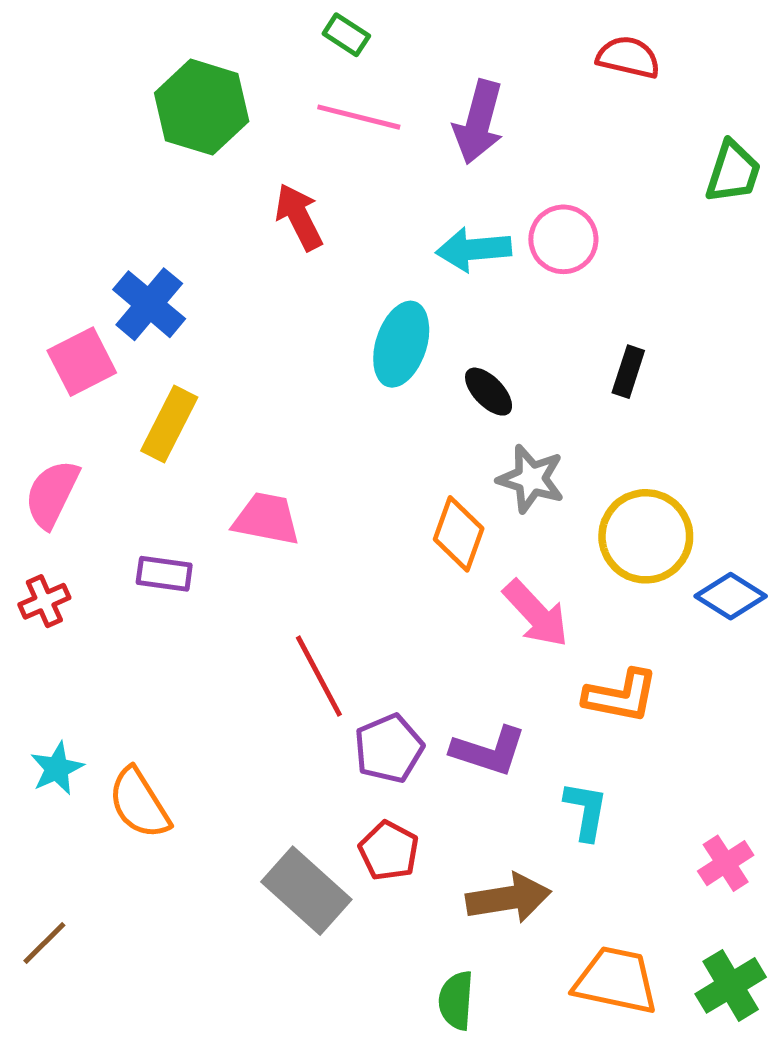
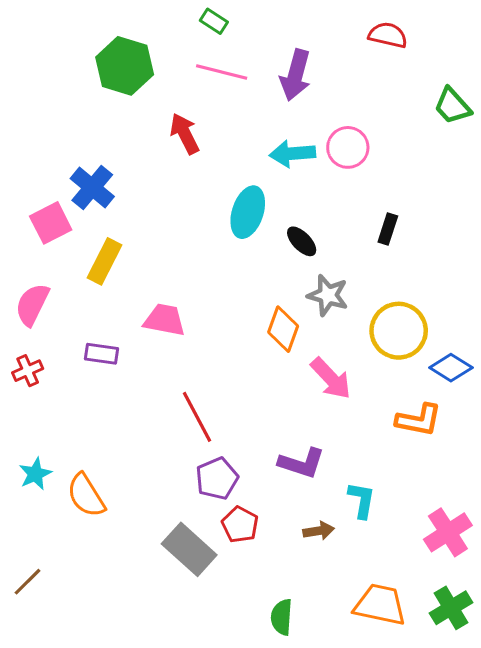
green trapezoid: (733, 172) -> (453, 106), turned 120
orange L-shape: (621, 696) -> (419, 420), moved
purple pentagon: (389, 748) -> (217, 478), moved
pink cross: (726, 863) -> (448, 532), size x1.4
brown arrow: (509, 898) -> (319, 531), moved, size x0.6

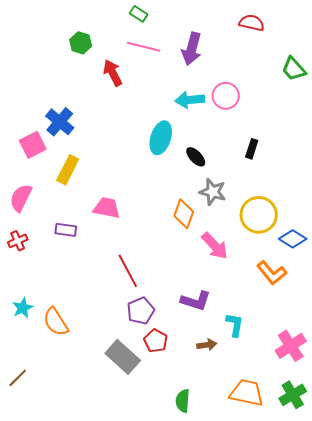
green hexagon: (125, 66) -> (81, 43), size x0.6
red arrow: (185, 134) -> (113, 73), moved
orange L-shape: (419, 420) -> (272, 273), turned 40

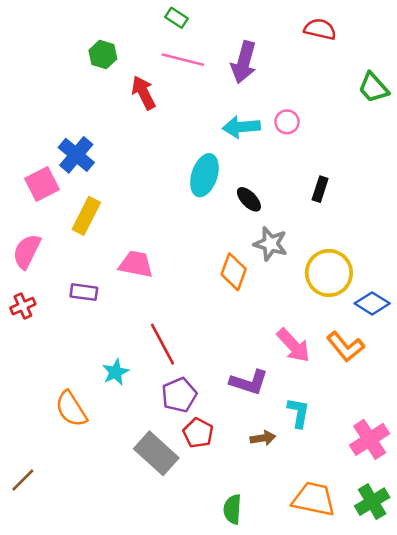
pink circle: (226, 96) -> (287, 122), size x0.7
pink arrow: (215, 246) -> (293, 345), moved
cyan star: (23, 308) -> (116, 372), moved

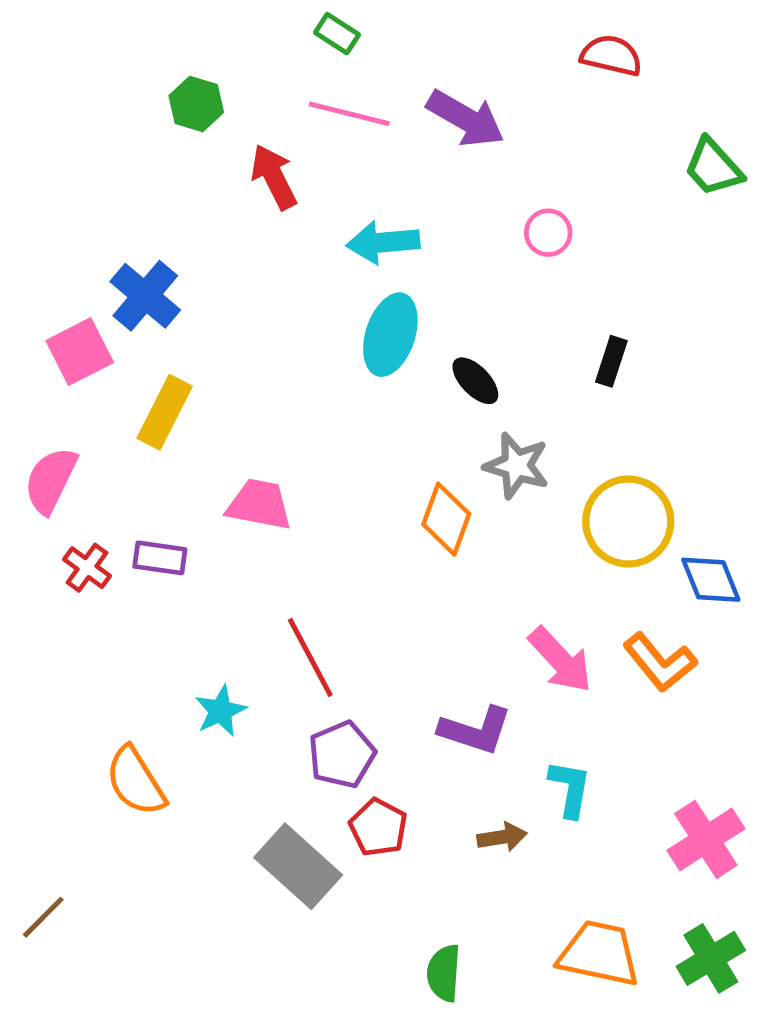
purple arrow: (244, 62) -> (466, 119), turned -75
cyan arrow: (241, 127) -> (383, 242), moved
blue diamond: (372, 303) -> (711, 580), turned 36
red cross: (23, 306) -> (87, 568), moved, turned -30

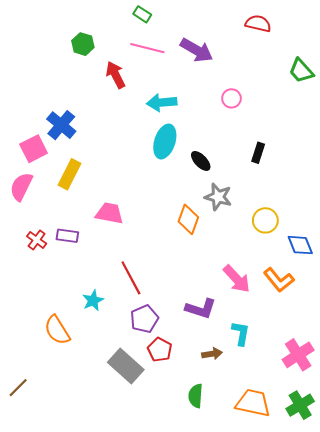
pink semicircle: (51, 480) -> (21, 187), moved
yellow circle: (628, 522) -> (265, 220), size x0.7
green semicircle: (444, 973) -> (196, 396), moved

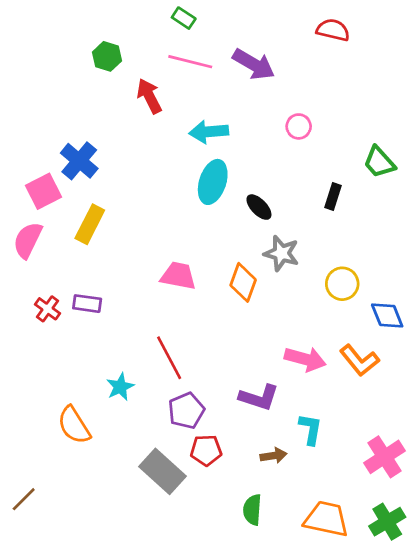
green trapezoid: (301, 71) -> (379, 162), moved
pink trapezoid: (109, 213) -> (178, 276), moved
pink arrow: (237, 279) -> (305, 359), turned -32
red pentagon: (160, 350) -> (206, 450), turned -30

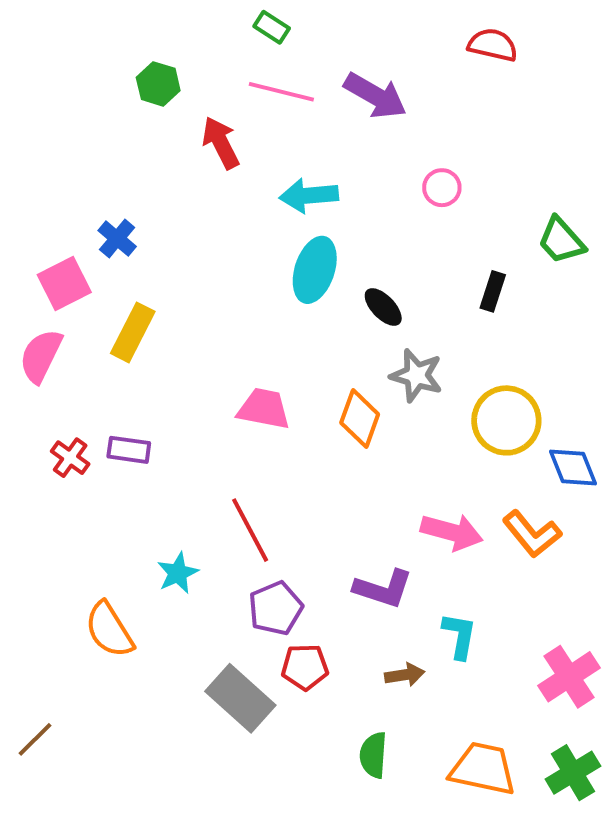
blue cross: (79, 161) -> (117, 239), size x0.7
yellow circle: (342, 284) -> (506, 420), size x1.4

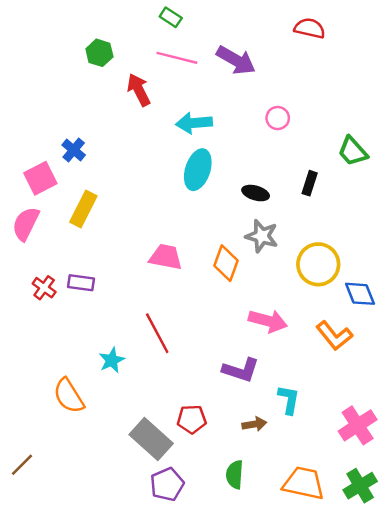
black ellipse: (383, 307) -> (256, 193), moved, turned -30
pink arrow: (452, 532) -> (268, 321), moved
purple pentagon: (276, 608) -> (167, 484), moved

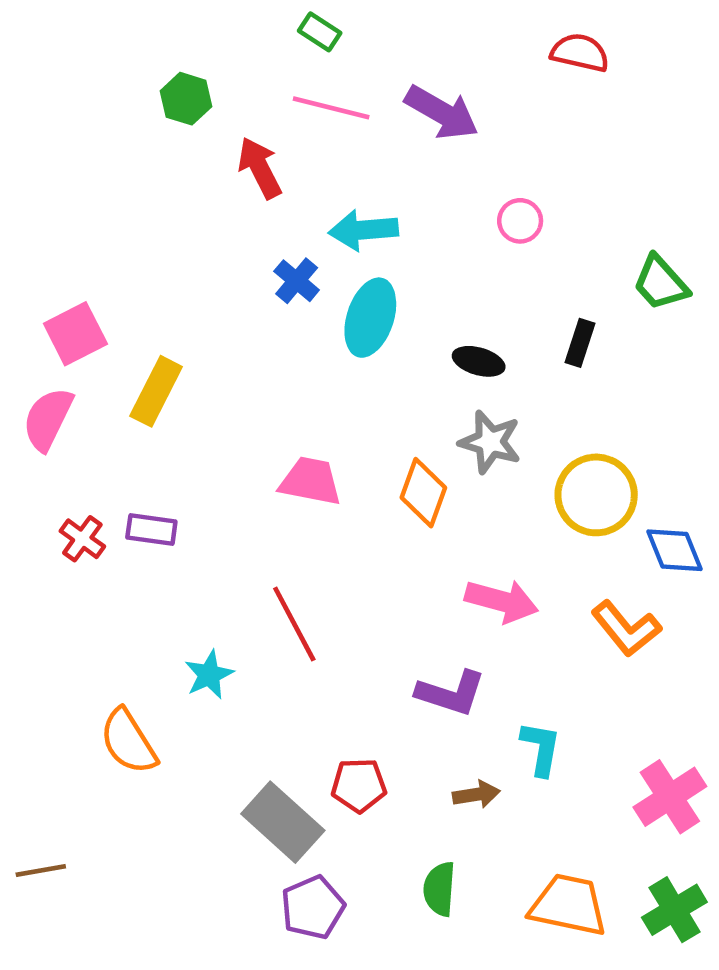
blue cross: (74, 150) -> (297, 281), moved
brown line: (22, 465) -> (41, 871), turned 35

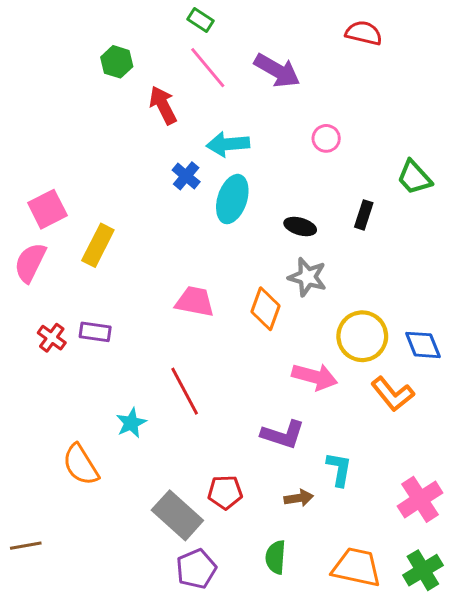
pink line: (331, 108) -> (208, 68), turned 36
yellow circle: (596, 495) -> (362, 336), moved

